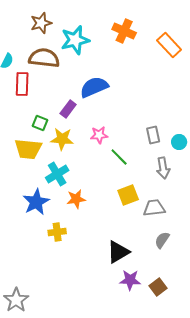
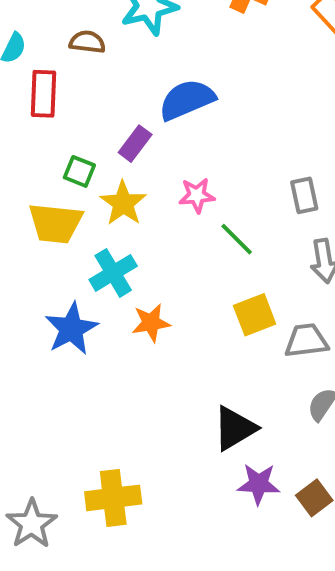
brown semicircle: (44, 58) -> (87, 42), size x0.6
yellow star: (62, 139) -> (123, 203), turned 30
yellow cross: (57, 232) -> (113, 498), moved, size x1.5

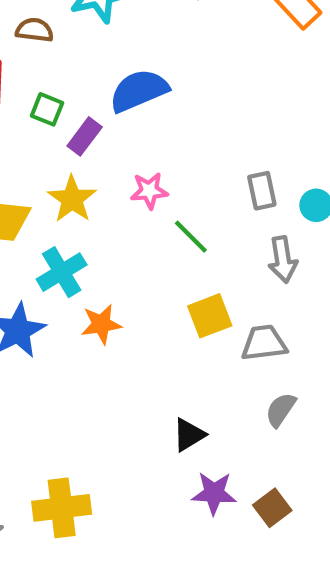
green square: (79, 171) -> (47, 109), moved
black triangle: (235, 428) -> (189, 435), size x0.7

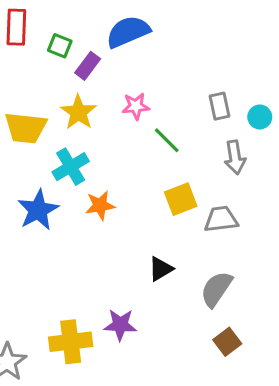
gray semicircle: (281, 410) -> (216, 289), moved, size x1.4
black triangle: (189, 435) -> (161, 269), moved
purple star: (214, 493) -> (120, 325), moved

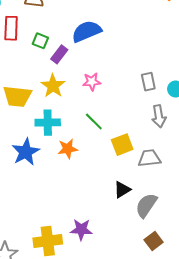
green line: (167, 140) -> (94, 121), moved
cyan cross: (71, 167) -> (48, 123), turned 30
black triangle: (161, 269) -> (122, 190), moved

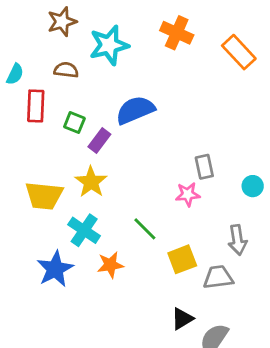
pink star: (92, 82) -> (188, 194), moved
gray rectangle: (148, 82) -> (204, 167), moved
gray arrow: (159, 116) -> (237, 240), moved
cyan cross: (48, 123) -> (84, 230), turned 35

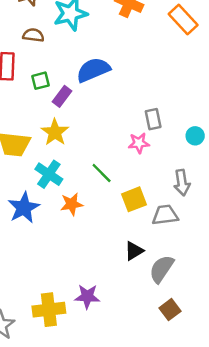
green square: (74, 123) -> (40, 81), turned -36

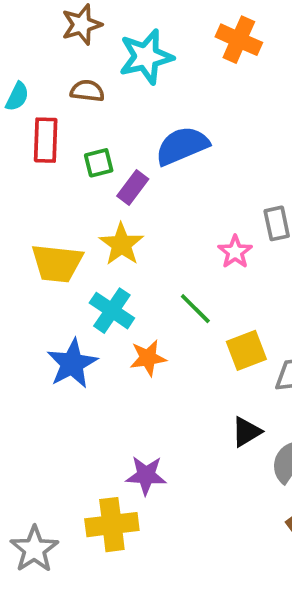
pink star: (139, 143) -> (235, 252), moved, turned -30
purple star: (87, 296) -> (146, 475), moved

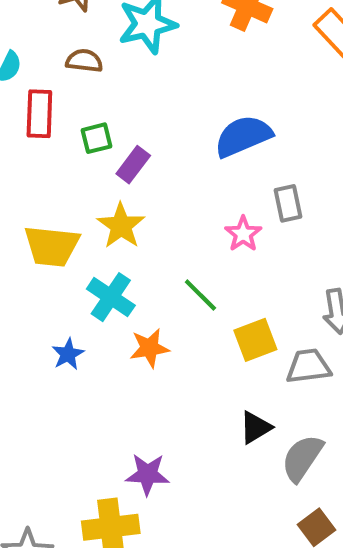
blue semicircle: (182, 146) -> (243, 136), moved
blue star: (72, 364) -> (68, 354), size x0.6

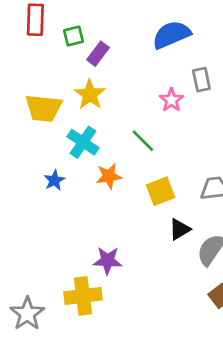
yellow square: (255, 340) -> (161, 191), moved

